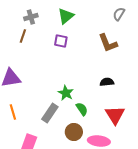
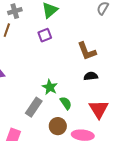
purple square: (61, 41) -> (45, 35), turned -32
brown L-shape: (108, 43) -> (87, 51), moved

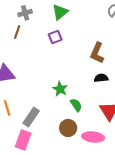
brown L-shape: (87, 51) -> (97, 53), turned 45
gray rectangle: (34, 107) -> (31, 117), moved

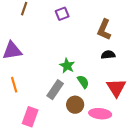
gray rectangle: (31, 117) -> (55, 90), moved

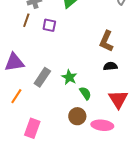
purple square: (62, 14) -> (49, 25), moved, turned 32
orange line: (14, 85) -> (16, 96), turned 49
gray rectangle: (55, 90) -> (42, 77), moved

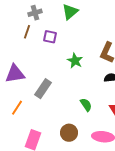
green star: (69, 77) -> (75, 61), moved
brown circle: (77, 116) -> (69, 133), moved

